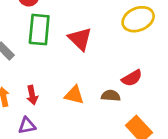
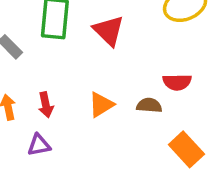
red semicircle: (132, 78) -> (177, 82), turned 30
orange triangle: (74, 95) -> (101, 105), turned -45

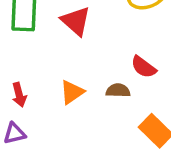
red semicircle: (177, 82) -> (144, 67), turned 40

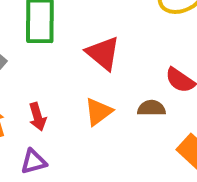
red triangle: (76, 21) -> (103, 53), moved

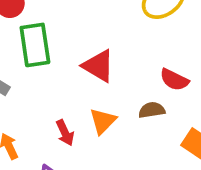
red arrow: (38, 117) -> (65, 133), moved

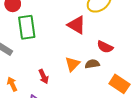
red triangle: (98, 66) -> (77, 25), moved
orange triangle: (103, 121) -> (72, 64), moved

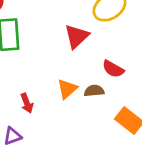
red triangle: (77, 25) -> (77, 36), turned 42

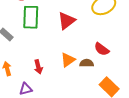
red triangle: (77, 36) -> (67, 21), moved

